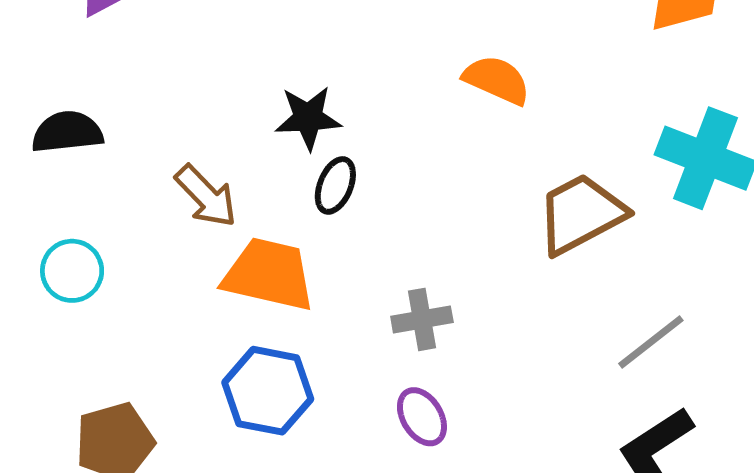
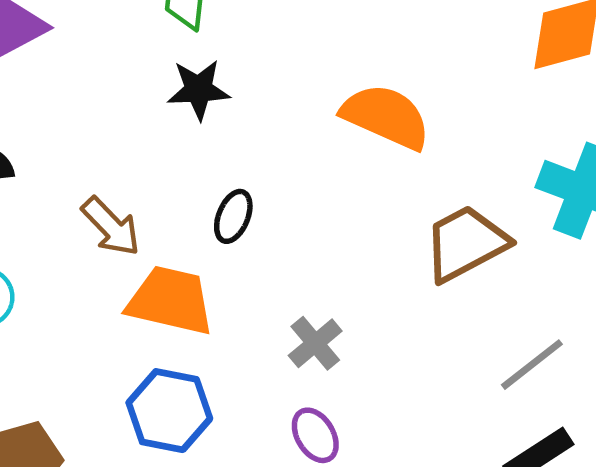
orange semicircle: (497, 80) -> (386, 117), size x1.4
black star: (308, 118) -> (198, 90), moved
gray cross: (422, 319) -> (315, 343), turned -30

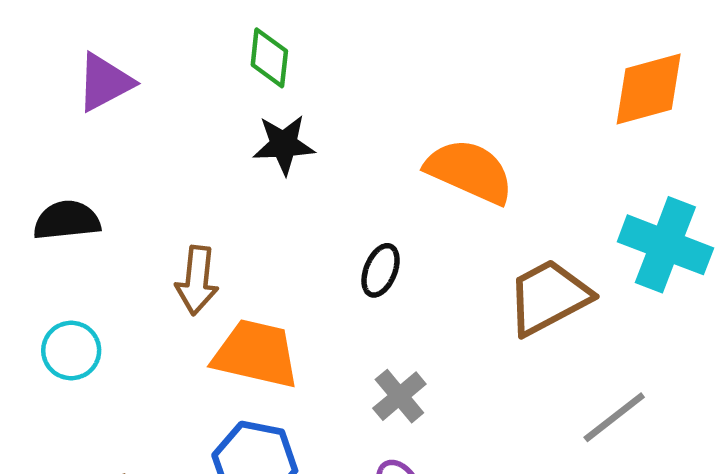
black ellipse: (233, 216) -> (381, 270), moved
brown arrow: (111, 227) -> (197, 280), turned 50

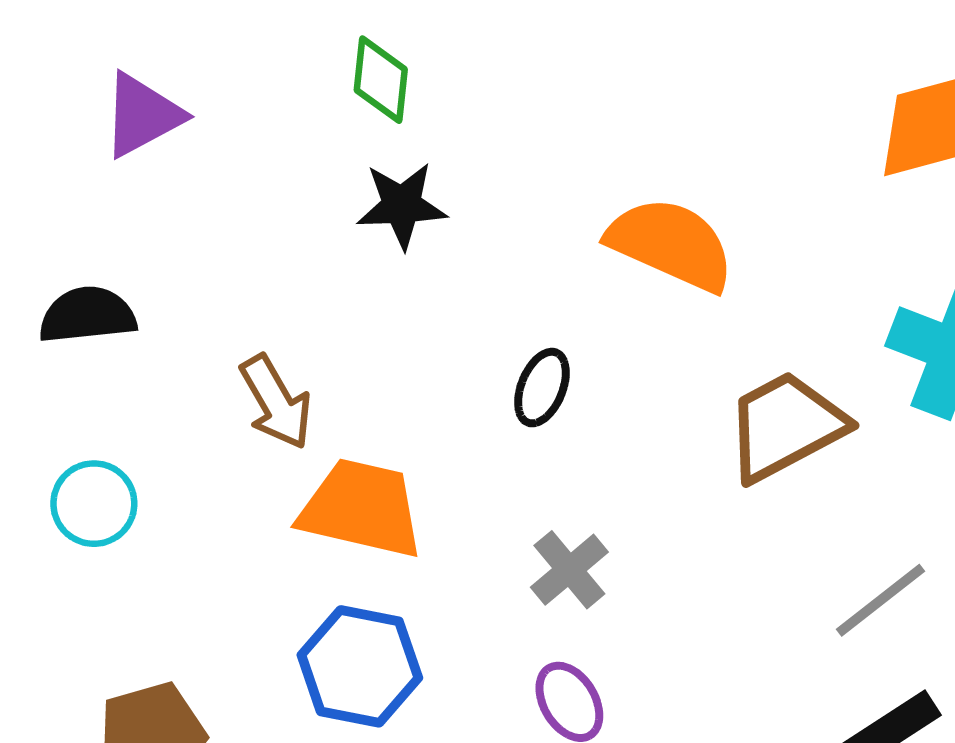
brown arrow: (197, 280) -> (276, 402), turned -36

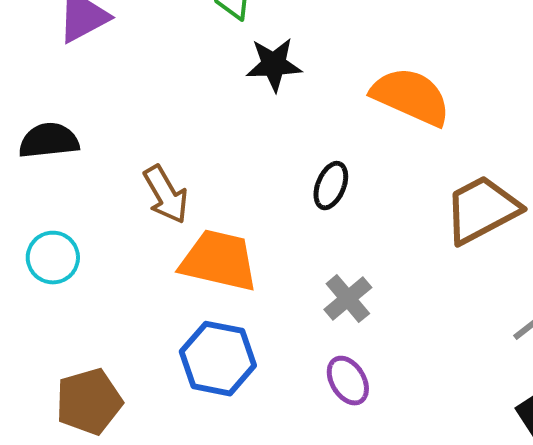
black star: (402, 205) -> (274, 65), moved

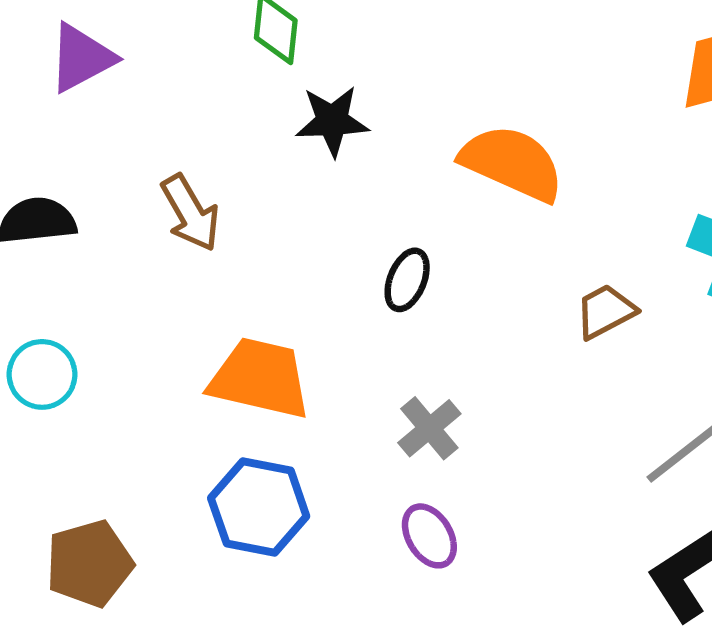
brown arrow: (166, 195) -> (190, 213), moved
brown trapezoid: (482, 210) -> (605, 311), size x0.6

